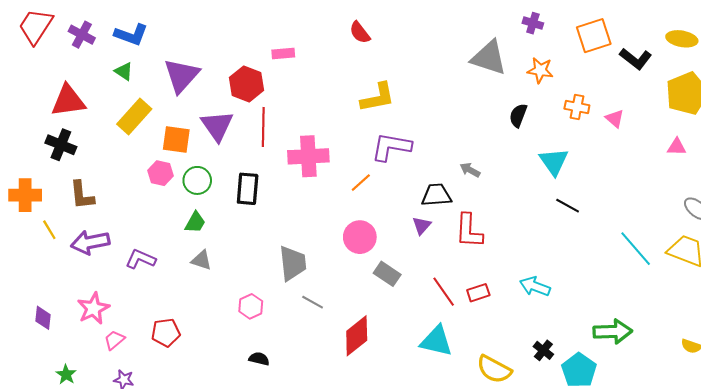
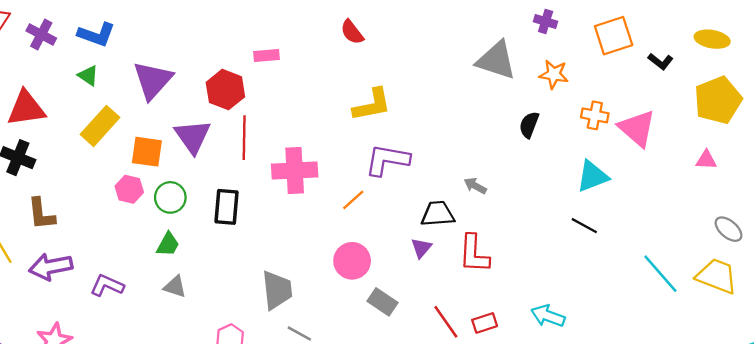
black L-shape: (636, 59) -> (660, 61), size x0.7
pink triangle: (615, 119) -> (637, 128), size x1.8
cyan triangle: (554, 162) -> (592, 176), moved, turned 44

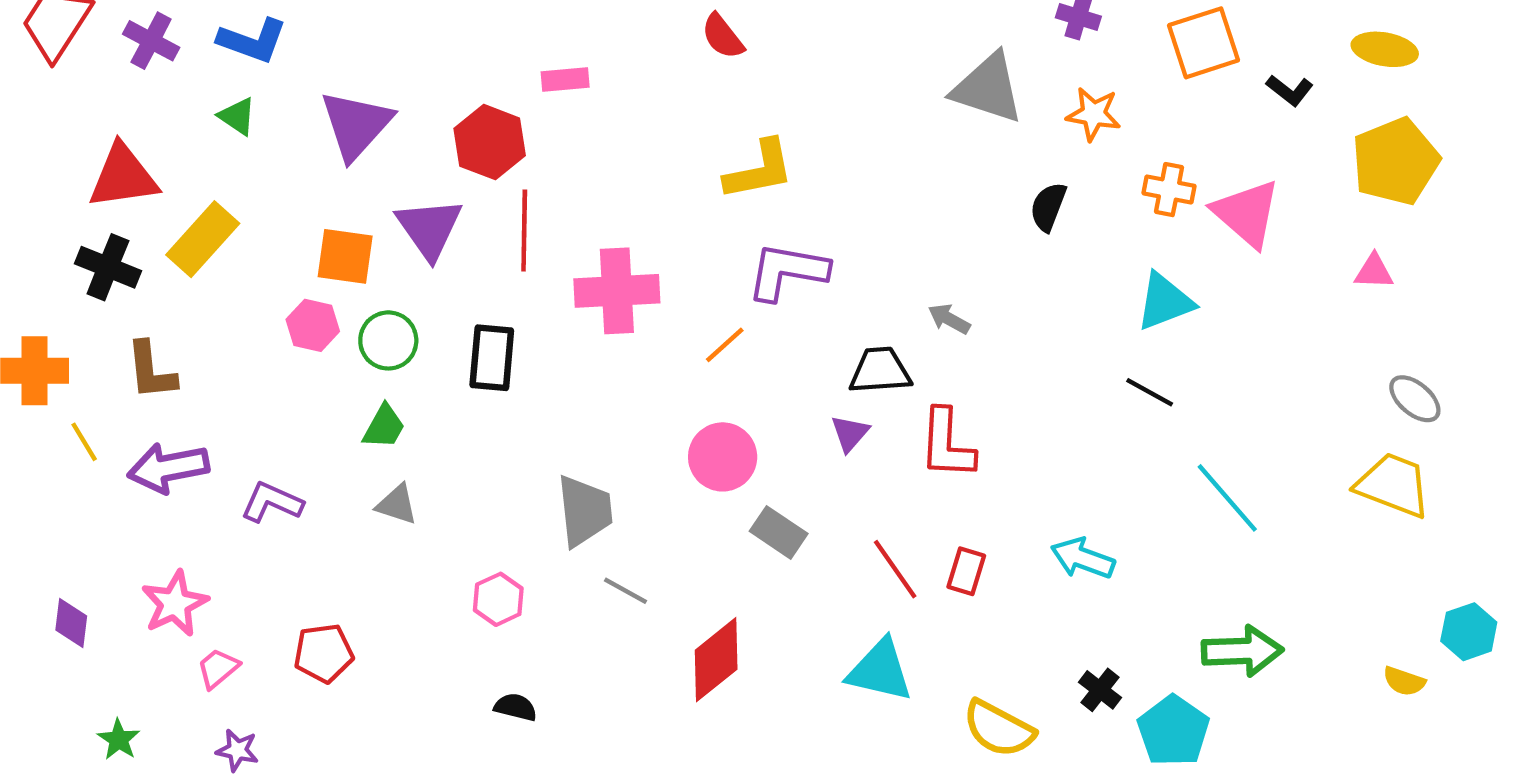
yellow rectangle: (100, 126) -> (203, 239), moved
cyan line: (660, 274) -> (1227, 498), moved
red rectangle: (485, 323) -> (966, 571), turned -55

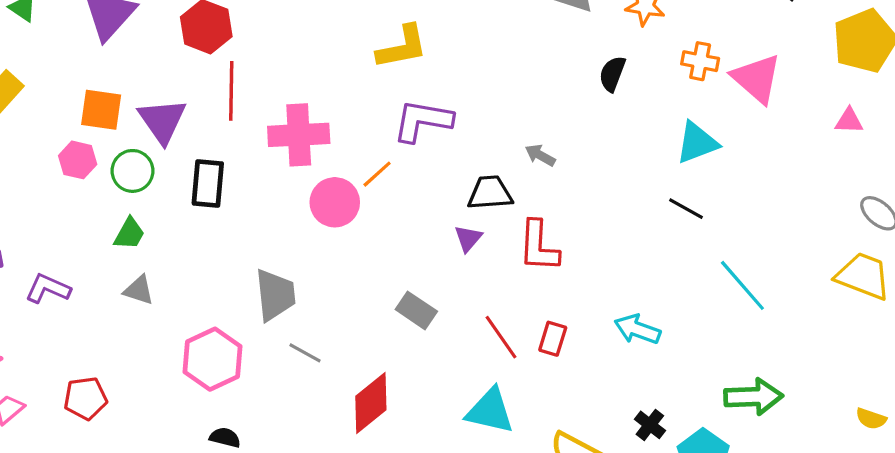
purple triangle: (429, 228) -> (162, 121), moved
pink circle: (723, 457) -> (335, 202), moved
pink hexagon: (498, 599) -> (212, 359), size x1.6

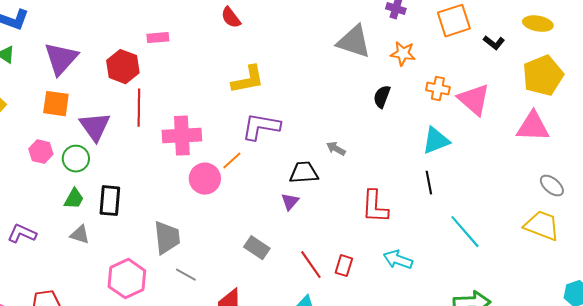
orange square: (101, 110) -> (56, 104), moved
pink triangle: (849, 121) -> (533, 127), size x1.8
black rectangle: (208, 183) -> (110, 201), moved
black line: (686, 209) -> (429, 183), turned 50
red L-shape: (539, 246) -> (375, 207), moved

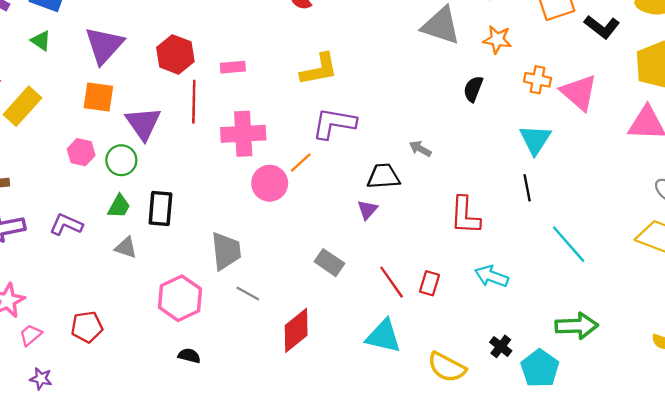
pink rectangle: (158, 38) -> (233, 67), moved
black L-shape: (494, 43) -> (602, 27), size x1.4
cyan triangle: (436, 141) -> (535, 140), turned -36
purple L-shape: (22, 234) -> (66, 225), moved

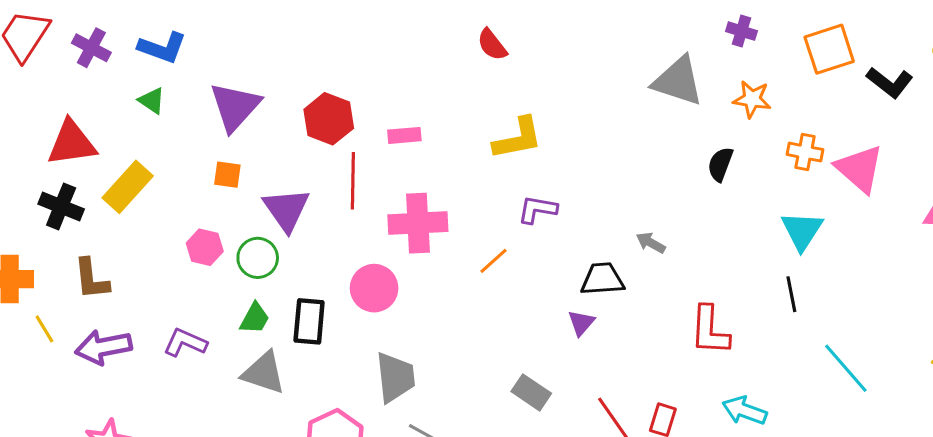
orange square: (98, 97) -> (227, 175), size x0.7
purple L-shape: (334, 123) -> (537, 209), size x0.7
pink circle: (270, 183) -> (374, 288), moved
gray triangle: (126, 248) -> (264, 373), size x1.5

